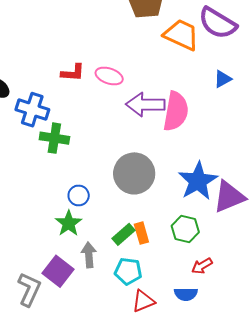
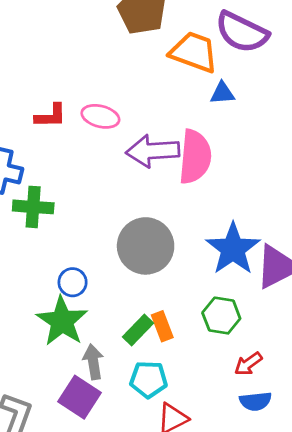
blue triangle: (223, 79) -> (222, 93), moved, turned 30
green star: (69, 223) -> (62, 321), size x1.4
purple square: (58, 271) -> (79, 397), moved
blue semicircle: (186, 294) -> (255, 401), moved

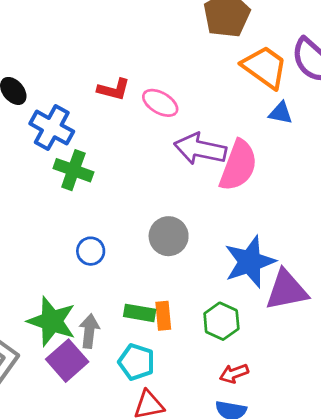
gray circle: (146, 246) -> (169, 236), size x0.7
green star: (62, 321) -> (52, 321), moved, turned -30
green rectangle: (138, 330) -> (140, 313), turned 40

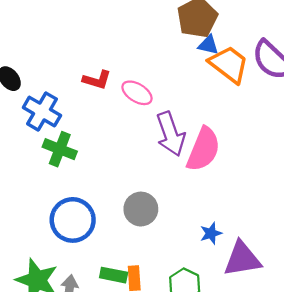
blue triangle: (281, 113) -> (208, 45), moved
purple arrow: (200, 149) -> (171, 134), turned -123
blue circle: (91, 251) -> (73, 220), size x1.8
blue star: (250, 262) -> (211, 233), size x0.5

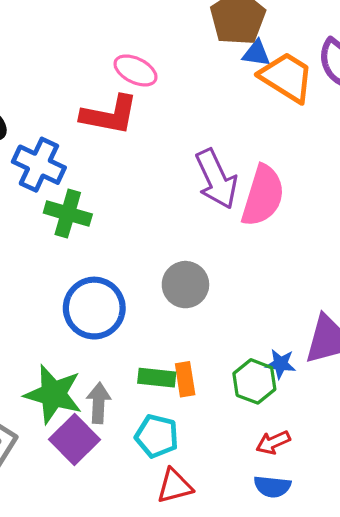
red L-shape: (97, 80) -> (109, 115), size x1.5
pink ellipse: (137, 93) -> (136, 70), moved
blue star: (211, 233) -> (281, 364), moved, turned 30

